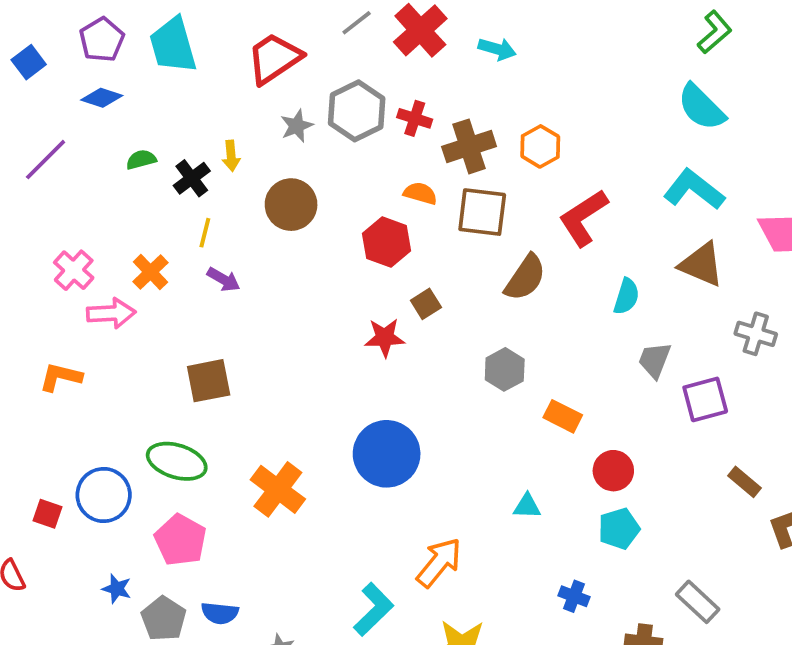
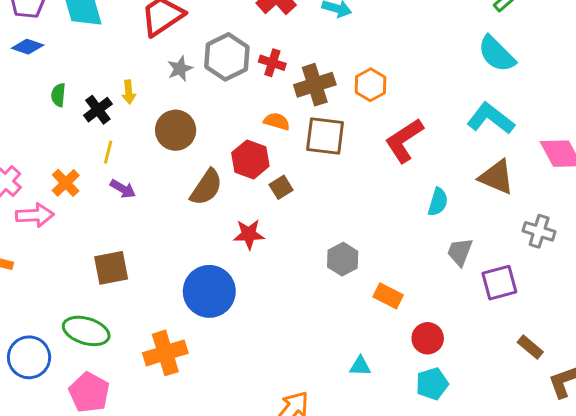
green semicircle: (141, 160) -> (58, 95), turned -70
brown semicircle: (525, 278) -> (206, 187), moved
brown square: (426, 304) -> (281, 187), moved
blue circle: (387, 454) -> (209, 291), moved
orange cross: (278, 489) -> (165, 353), turned 36

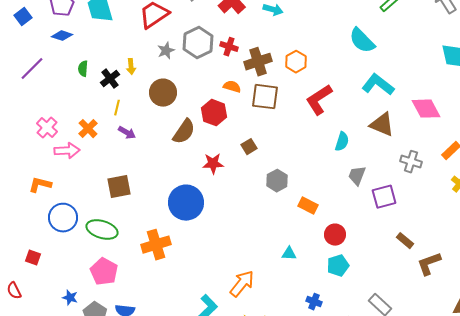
cyan semicircle: (497, 54) -> (362, 41), moved
brown square: (281, 187) -> (249, 147), moved
blue circle: (29, 357) -> (63, 218), moved

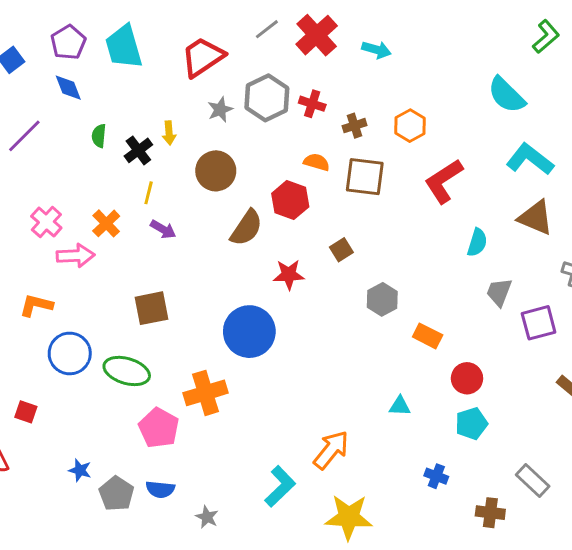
blue diamond: (62, 36) -> (68, 88), turned 50
brown cross: (258, 62) -> (355, 126), size x0.6
pink pentagon: (104, 272) -> (159, 428), moved

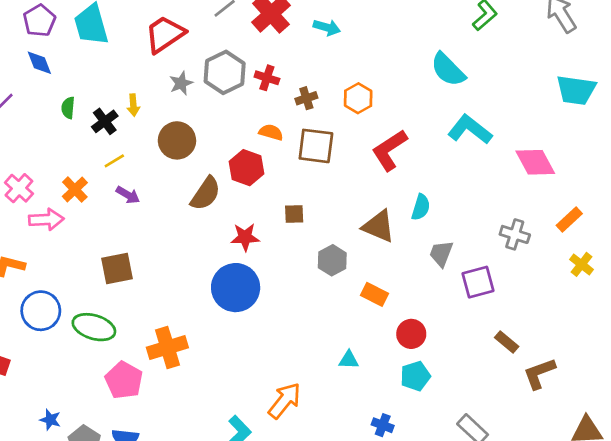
yellow line: (149, 193) -> (114, 161), turned 45
brown triangle: (536, 218) -> (379, 226), moved
brown square: (341, 250) -> (294, 214), turned 30
blue circle: (249, 332) -> (236, 288), moved

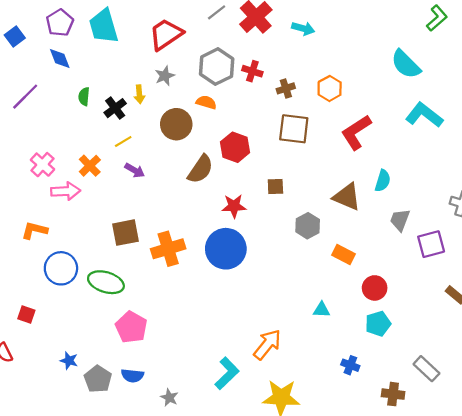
gray star: (181, 83) -> (165, 76), moved
orange semicircle: (271, 132) -> (206, 102), moved
orange cross: (167, 348) -> (168, 249), moved

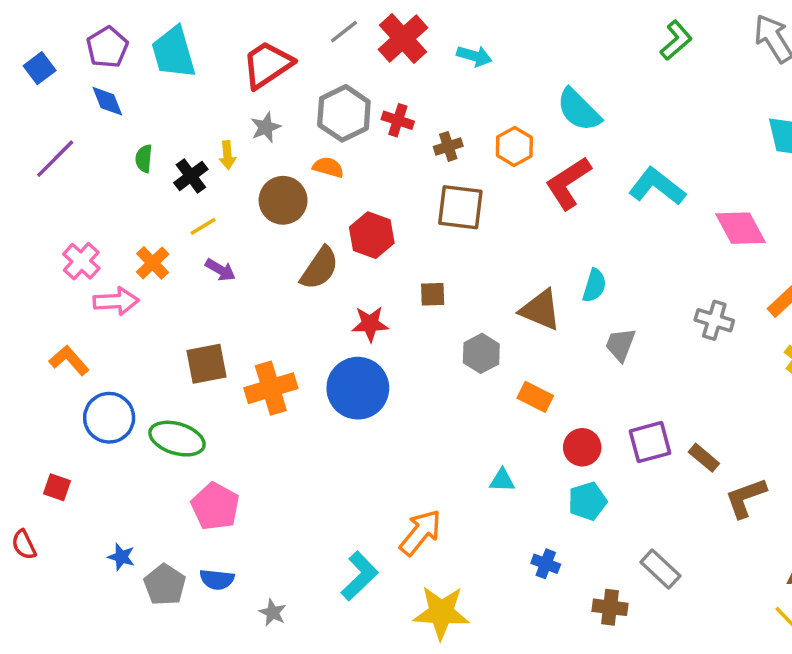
cyan semicircle: (406, 64) -> (579, 110), moved
red L-shape: (356, 132) -> (568, 183), moved
orange L-shape: (34, 230) -> (69, 360), turned 35
purple square: (431, 244) -> (650, 442), moved

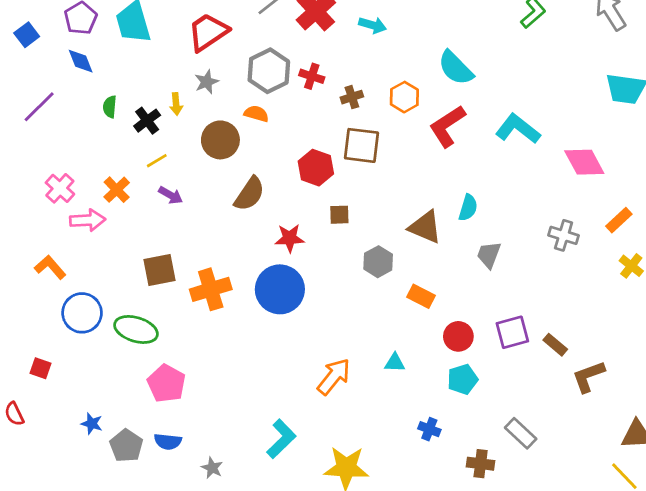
red hexagon: (372, 235) -> (316, 168), moved
orange arrow: (420, 533) -> (334, 377), moved

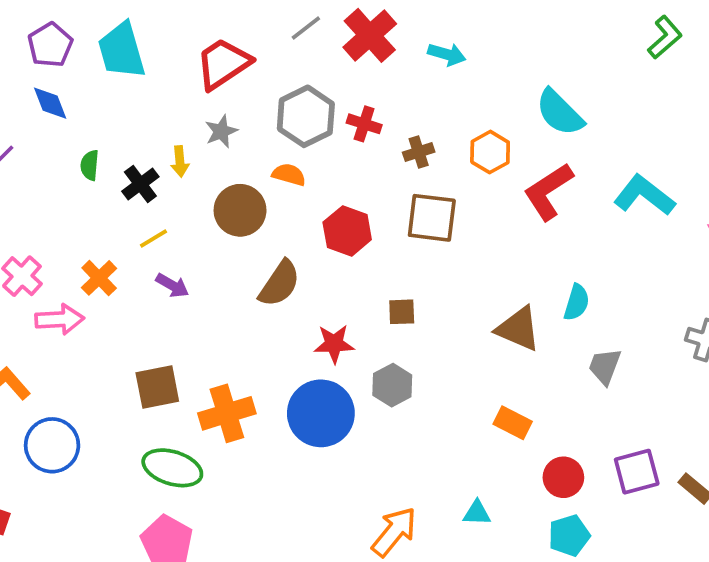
red hexagon: (316, 168) -> (347, 231), moved
gray hexagon: (378, 262) -> (392, 385), moved
green ellipse: (136, 329) -> (172, 468), moved

